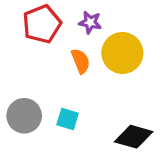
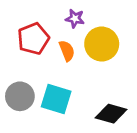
red pentagon: (42, 24) -> (33, 39), moved
cyan square: (68, 119) -> (56, 99), size x1.6

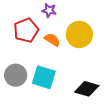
purple star: (75, 19) -> (49, 10), moved
orange semicircle: (67, 51) -> (52, 40), turned -35

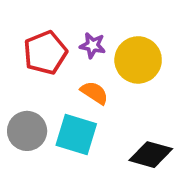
purple star: (49, 10) -> (93, 45), moved
orange semicircle: (52, 40) -> (94, 93), moved

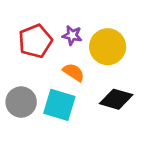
black diamond: (151, 155) -> (116, 99), moved

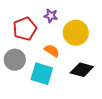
purple star: (72, 35) -> (51, 16), moved
gray circle: (21, 102) -> (15, 60), moved

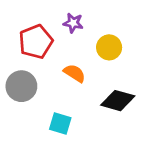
yellow circle: (76, 33) -> (109, 47), size x0.7
cyan square: (42, 74) -> (60, 124), moved, size x0.7

